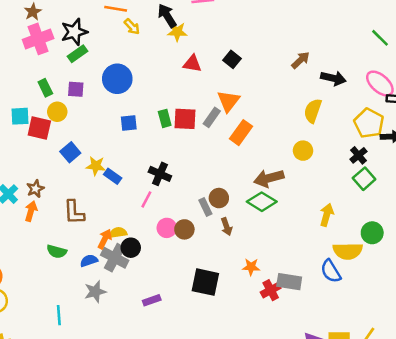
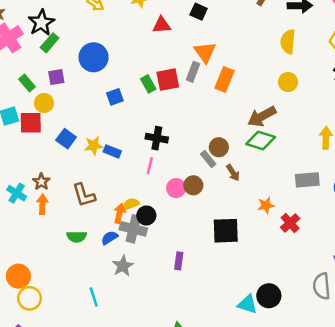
gray rectangle: (289, 282) -> (307, 180), moved
purple rectangle: (152, 300) -> (179, 261), turned -49

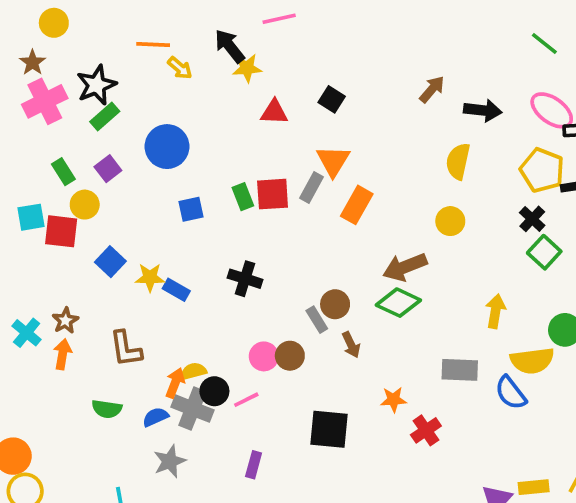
purple square: (56, 77) -> (108, 169), turned -35
pink line: (150, 166) -> (246, 400), moved, turned 42

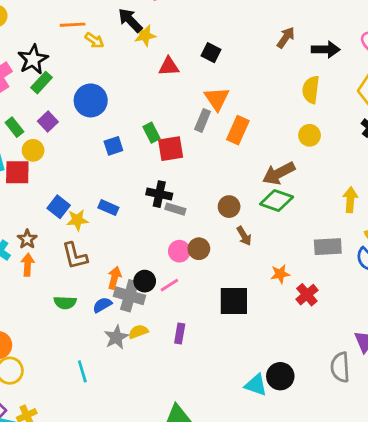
red square: (273, 194) -> (171, 149), moved
blue square: (110, 262) -> (59, 207), moved
yellow star: (150, 277) -> (77, 220), moved
gray rectangle: (317, 320) -> (175, 209), moved, turned -36
yellow semicircle: (193, 371) -> (138, 332), moved

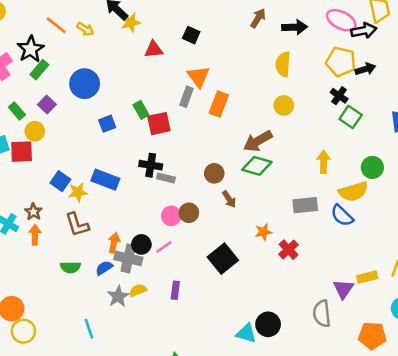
orange line: (73, 25) -> (56, 25), moved, turned 45
blue rectangle: (108, 208) -> (105, 180), size x1.5
black square: (234, 301) -> (223, 259), turned -36

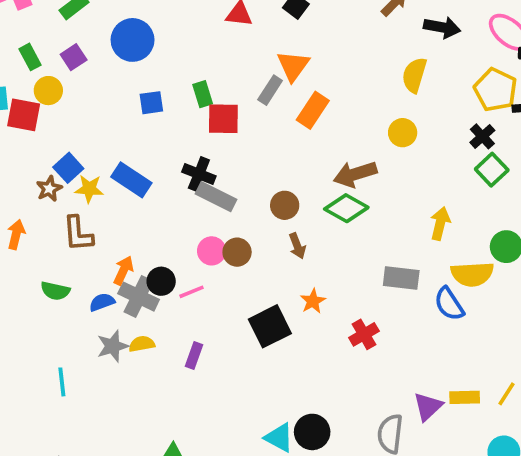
gray rectangle: (166, 178) -> (216, 197), size x1.5
brown star: (33, 212) -> (49, 189), moved
orange star: (263, 232) -> (313, 301), moved, turned -30

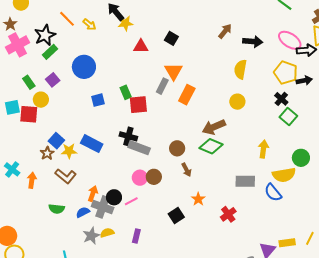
brown L-shape: (78, 234) -> (66, 176), turned -40
black square: (270, 326) -> (176, 216), size x0.7

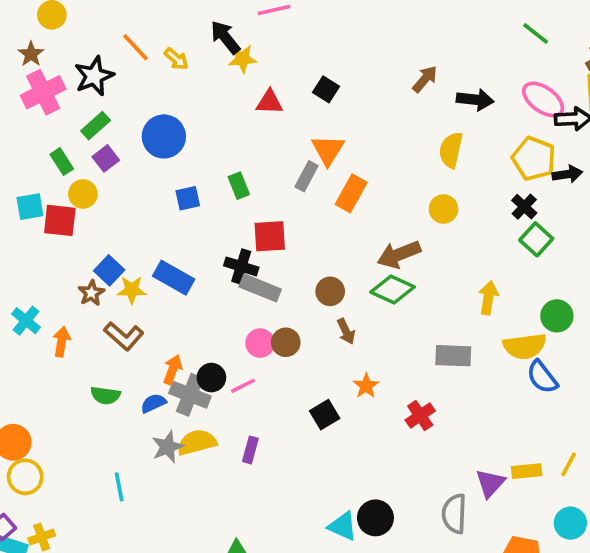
green rectangle: (50, 52) -> (96, 126), moved
red square: (138, 105) -> (270, 236), moved
blue semicircle: (273, 193) -> (542, 377), moved
yellow semicircle: (107, 233) -> (197, 442), size x1.5

